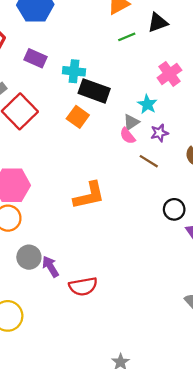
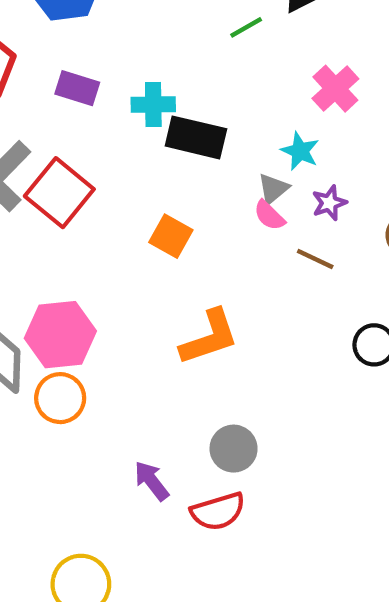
orange square: (78, 117) -> (171, 236), moved
gray circle: (29, 257) -> (234, 449), moved

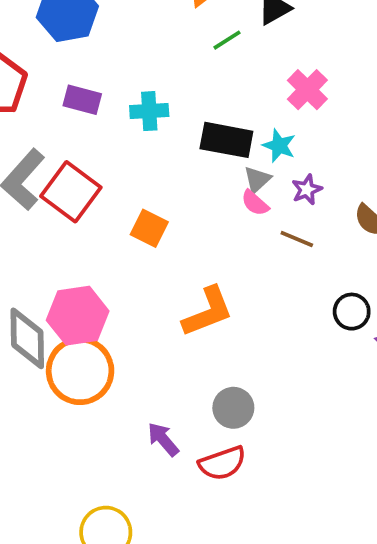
black rectangle: (196, 137) -> (226, 140), moved
orange square: (171, 236) -> (149, 228), moved
orange circle: (60, 398) -> (80, 371), size x1.5

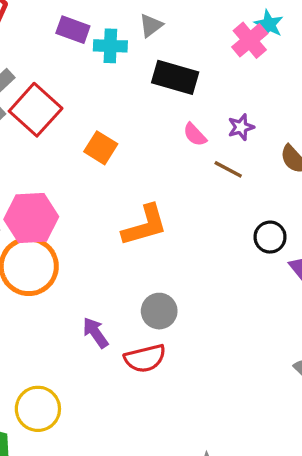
purple rectangle: (82, 100) -> (73, 30), moved
cyan star: (279, 146) -> (269, 24), moved
gray triangle: (257, 180) -> (151, 25), moved

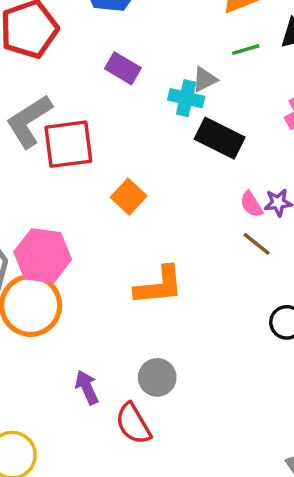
cyan cross: (110, 46) -> (186, 98), moved
red square: (36, 110) -> (68, 144), turned 30
pink semicircle: (195, 135) -> (251, 204), moved
red semicircle: (145, 358) -> (133, 424), turned 63

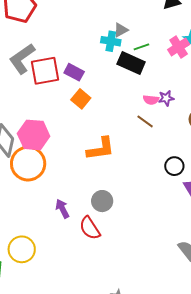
green line: (246, 50) -> (141, 47), moved
purple rectangle: (123, 68) -> (74, 72), moved
pink semicircle: (251, 204) -> (151, 100), turned -49
brown line: (257, 244) -> (145, 121), moved

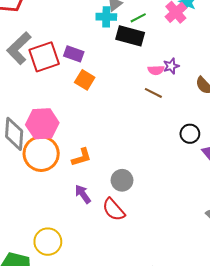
orange L-shape: (101, 149) -> (81, 157), moved, size x0.7

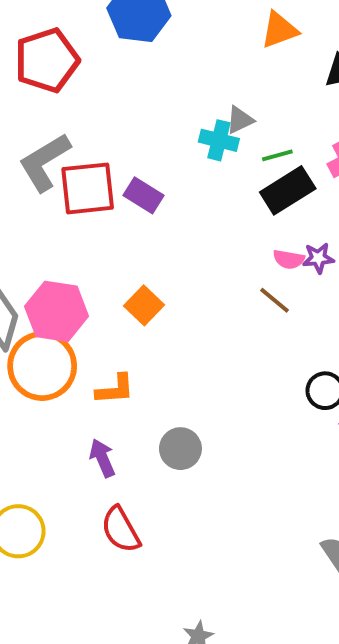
black rectangle: (130, 36) -> (288, 190), moved, turned -60
orange square: (85, 80) -> (144, 305), moved
red semicircle: (114, 210) -> (121, 530), moved

